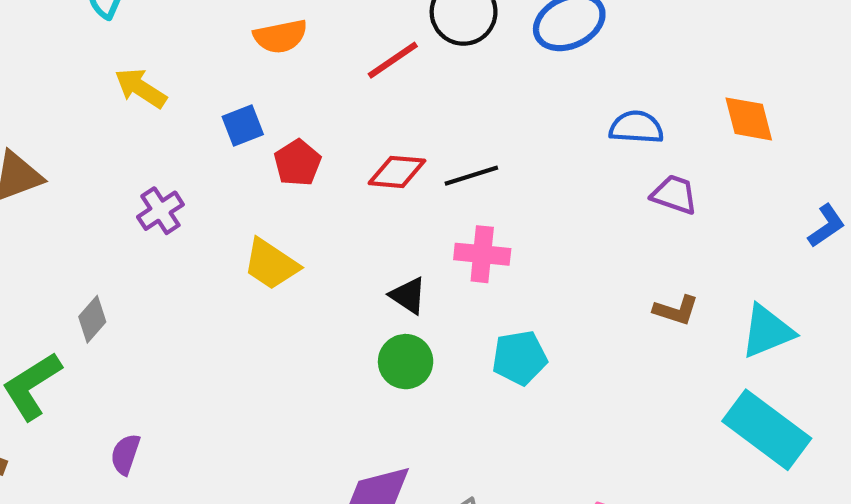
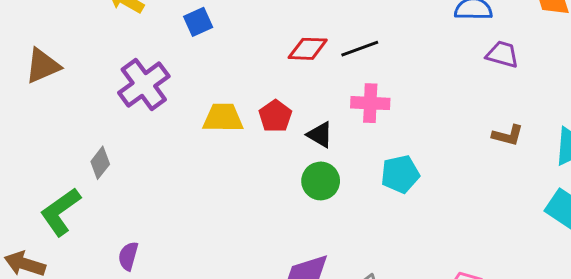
red pentagon: (298, 163) -> (275, 116), moved
purple cross: (160, 211) -> (144, 85), size x1.6
yellow trapezoid: (271, 264) -> (223, 118), turned 150

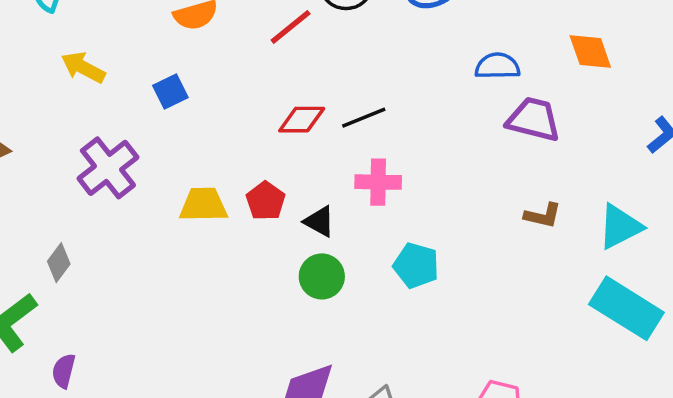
purple trapezoid: (502, 54) -> (534, 119), size x1.4
cyan pentagon: (400, 174) -> (416, 265), turned 30
purple semicircle: (128, 256) -> (64, 371), moved

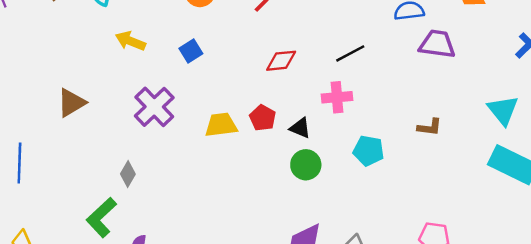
black line: (364, 118) -> (350, 53), moved
brown L-shape: (543, 215) -> (430, 127), moved
cyan triangle: (620, 227) -> (503, 110), turned -36

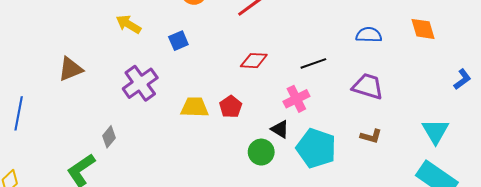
purple trapezoid: (437, 44) -> (368, 86), moved
pink cross: (337, 97) -> (296, 99), turned -30
black triangle: (300, 128) -> (280, 129), moved
cyan pentagon: (369, 151) -> (316, 148), size x1.5

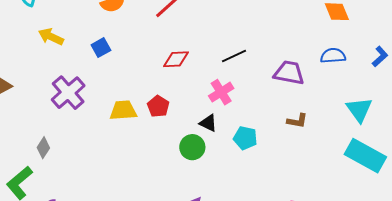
blue semicircle: (369, 35) -> (333, 56), moved
cyan pentagon: (316, 148) -> (245, 138), size x0.6

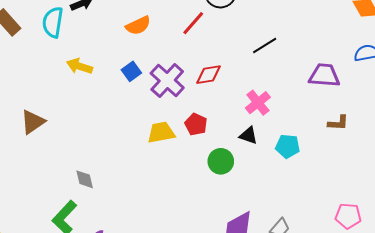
black line: (234, 56) -> (265, 45), moved
purple cross: (68, 93) -> (167, 80), moved
green circle: (192, 147) -> (221, 161), moved
gray diamond: (43, 148) -> (85, 179), turned -40

